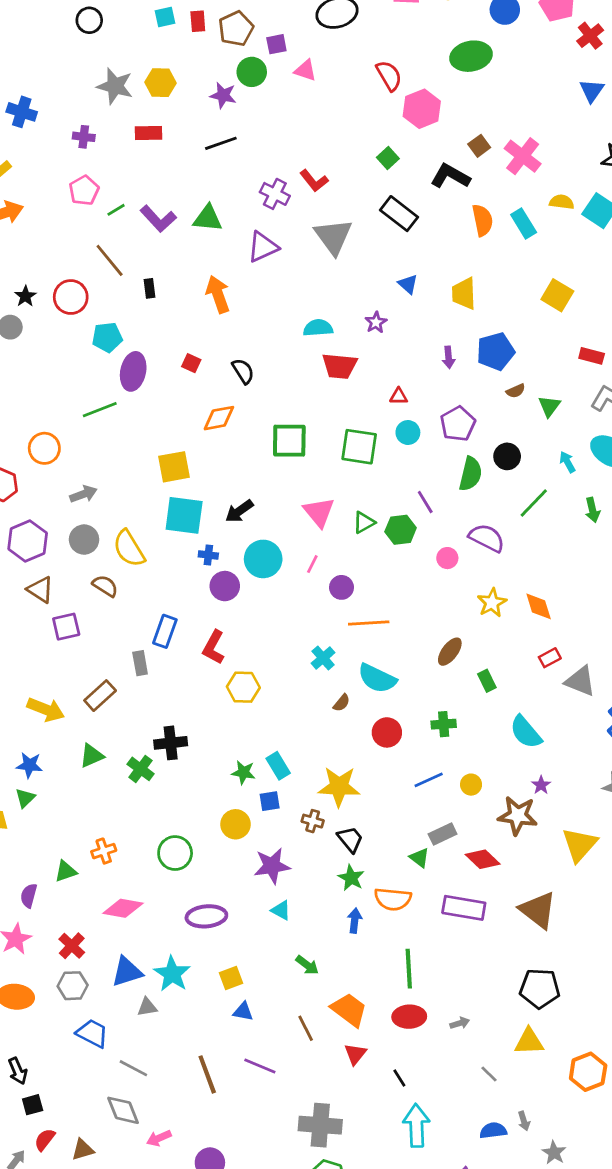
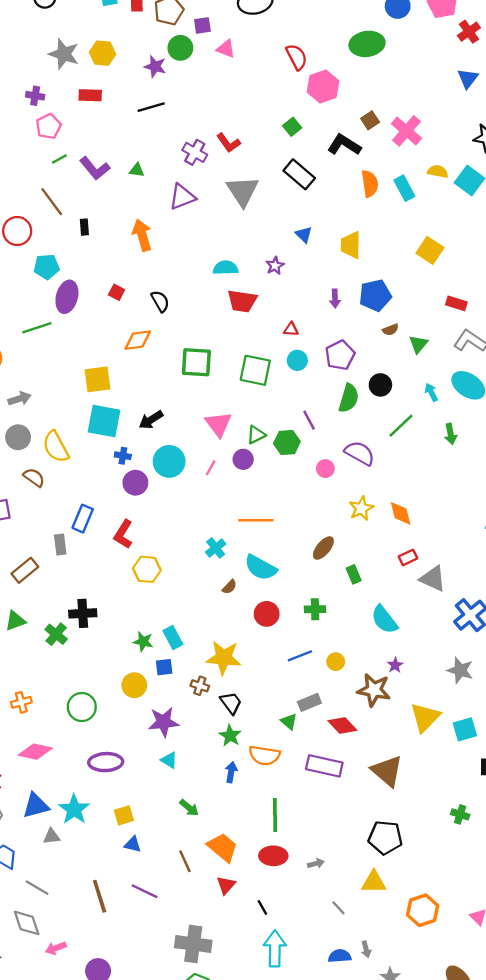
pink pentagon: (84, 190) -> (49, 126), moved
green triangle: (208, 218) -> (137, 170), size x0.6
purple circle: (341, 587) -> (243, 459), moved

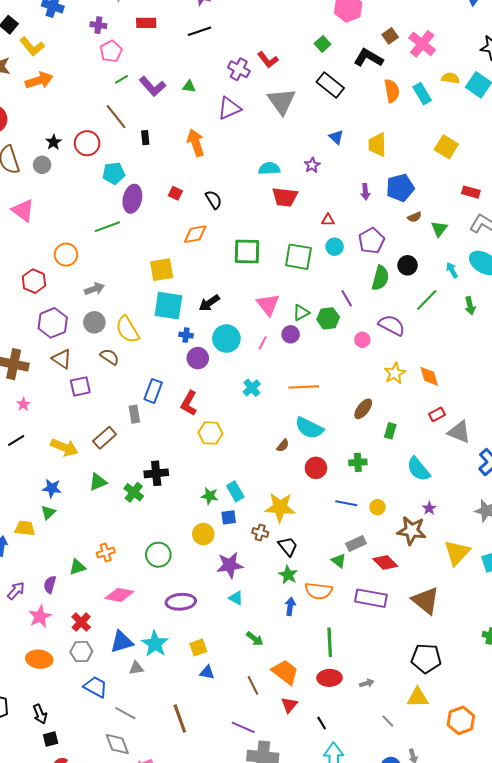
cyan cross: (216, 548) -> (252, 388), moved
green rectangle: (354, 574) -> (390, 431), turned 42
blue line: (300, 656) -> (346, 503), turned 35
purple line: (145, 891) -> (243, 727), moved

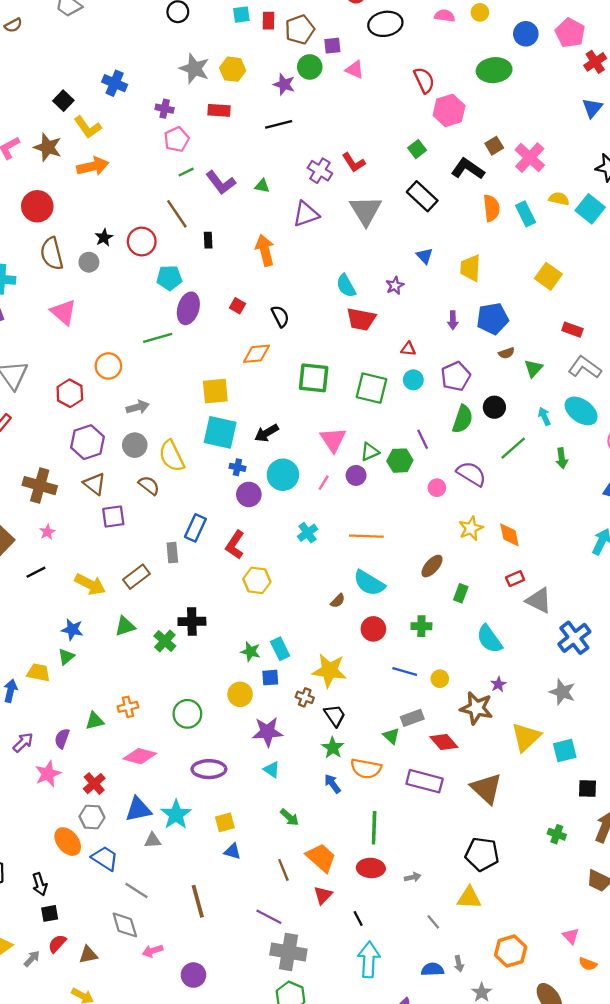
cyan semicircle: (269, 169) -> (346, 286), turned -120
blue arrow: (290, 606) -> (332, 784), turned -48
orange ellipse: (39, 659) -> (68, 842), moved, turned 40
orange hexagon: (461, 720) -> (511, 951), moved

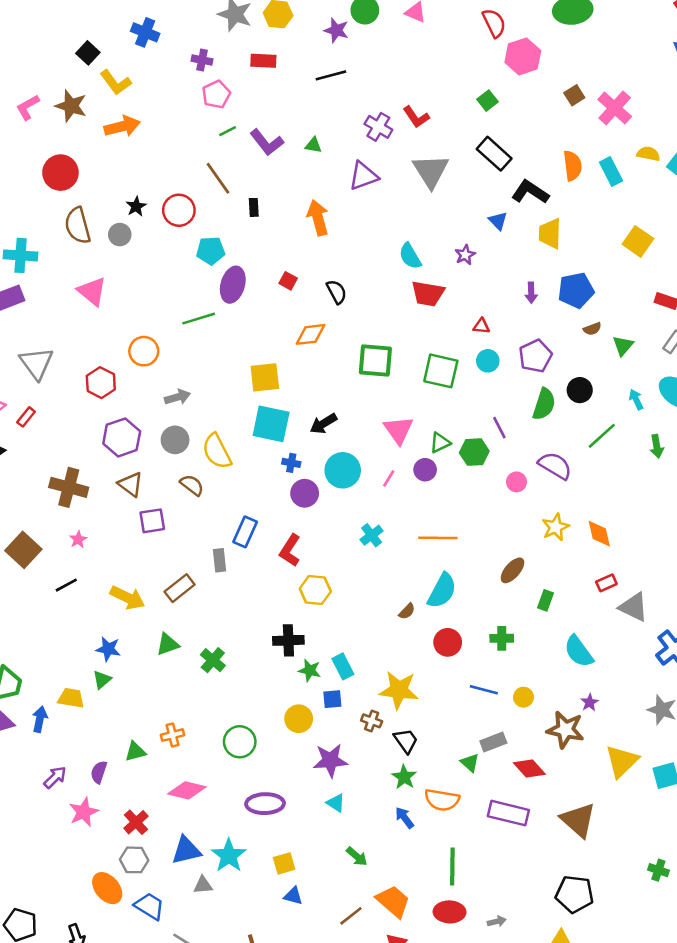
black L-shape: (468, 169) -> (530, 192), moved
cyan semicircle: (369, 583) -> (442, 591), turned -92
black cross: (192, 621) -> (288, 640), moved
brown line: (283, 870) -> (351, 916), turned 75

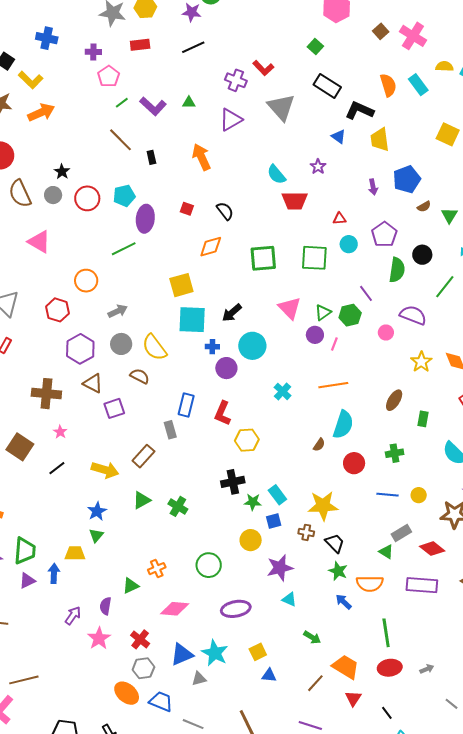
red circle: (179, 210) -> (87, 198), moved
pink line: (389, 478) -> (334, 344), moved
blue star: (108, 649) -> (97, 511), turned -30

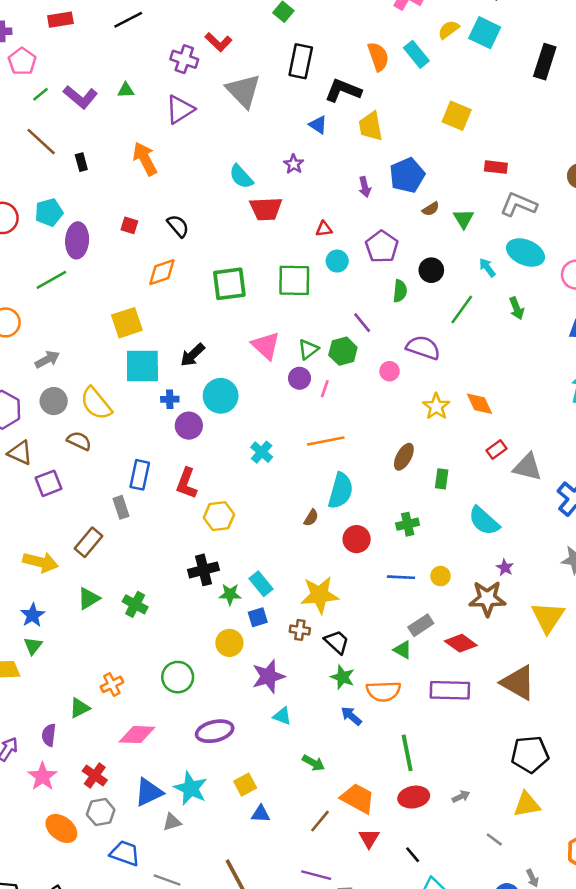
yellow semicircle: (444, 66) -> (449, 30), turned -36
black rectangle: (327, 86) -> (301, 61), turned 72
green semicircle: (397, 270) -> (400, 291), size x0.7
orange ellipse: (127, 693) -> (61, 828), moved

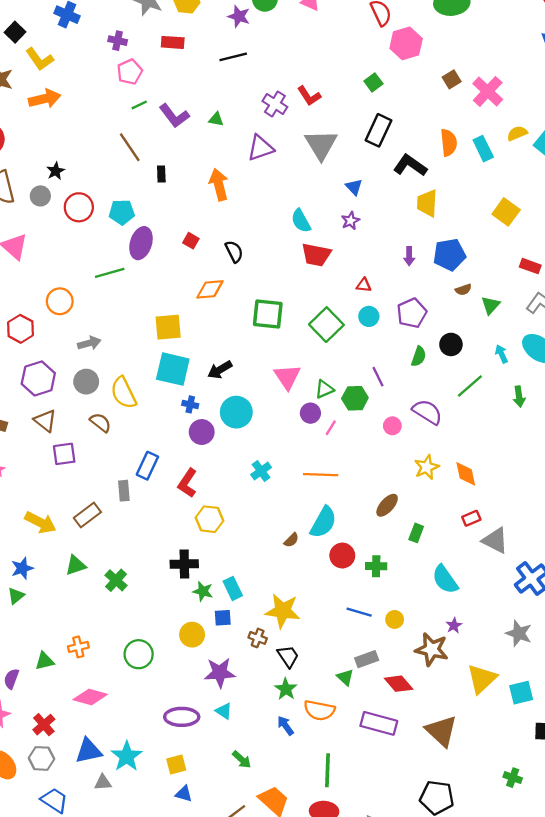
blue triangle: (318, 125) -> (354, 187), moved
green square: (294, 280) -> (326, 325), turned 32
red circle: (357, 539) -> (342, 556), moved
purple ellipse: (215, 731) -> (182, 717), moved

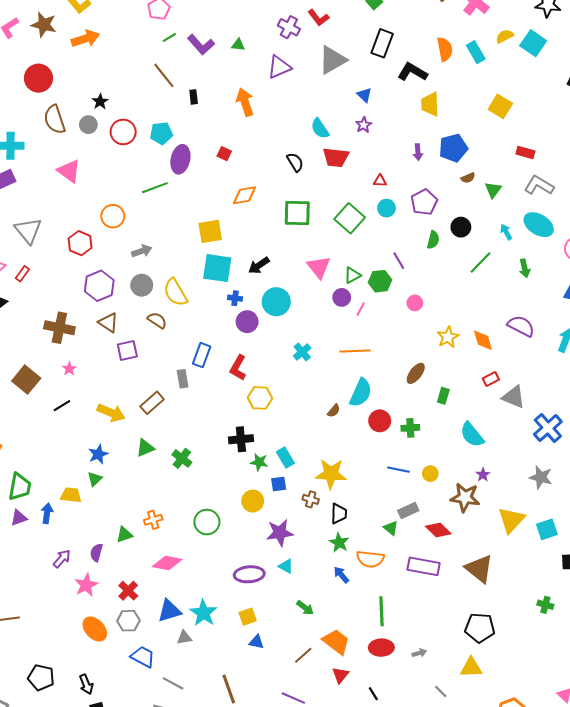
gray triangle: (321, 145) -> (332, 60), turned 36
black semicircle: (234, 252) -> (295, 162), moved
purple semicircle: (427, 412) -> (521, 326), moved
black trapezoid: (288, 656) -> (339, 514), turned 40

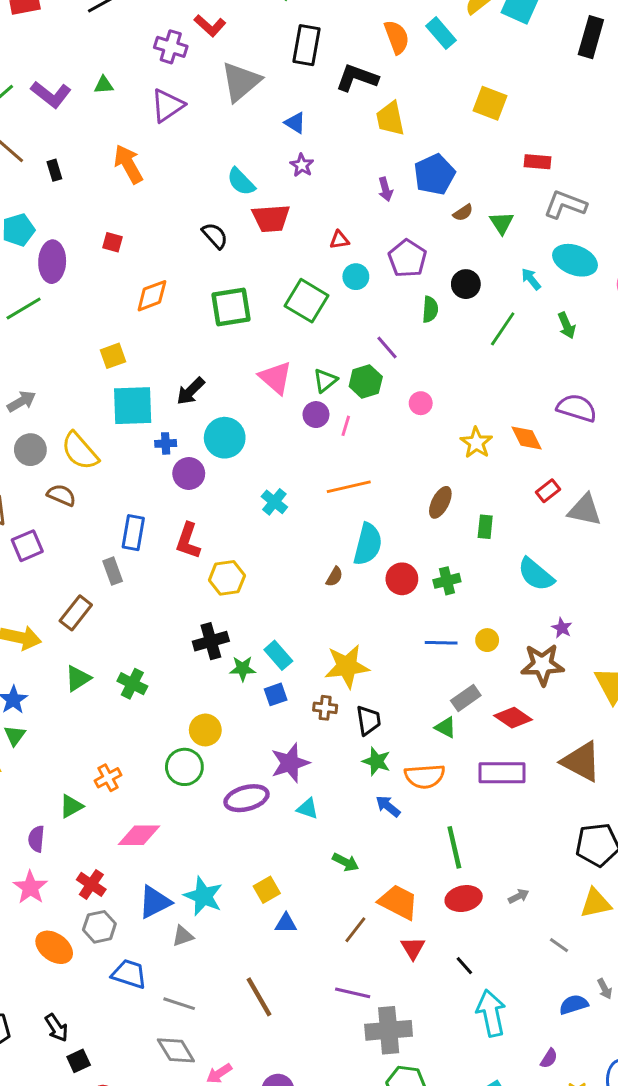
yellow square: (210, 231) -> (113, 356), size x0.7
yellow circle: (253, 501) -> (205, 730), moved
purple ellipse: (249, 574) -> (247, 798), moved

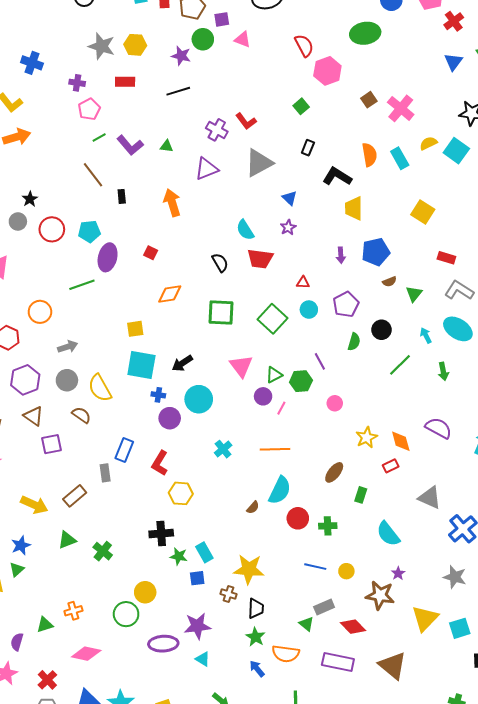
black rectangle: (306, 45) -> (308, 148), size x0.6
red rectangle: (548, 491) -> (391, 466), moved

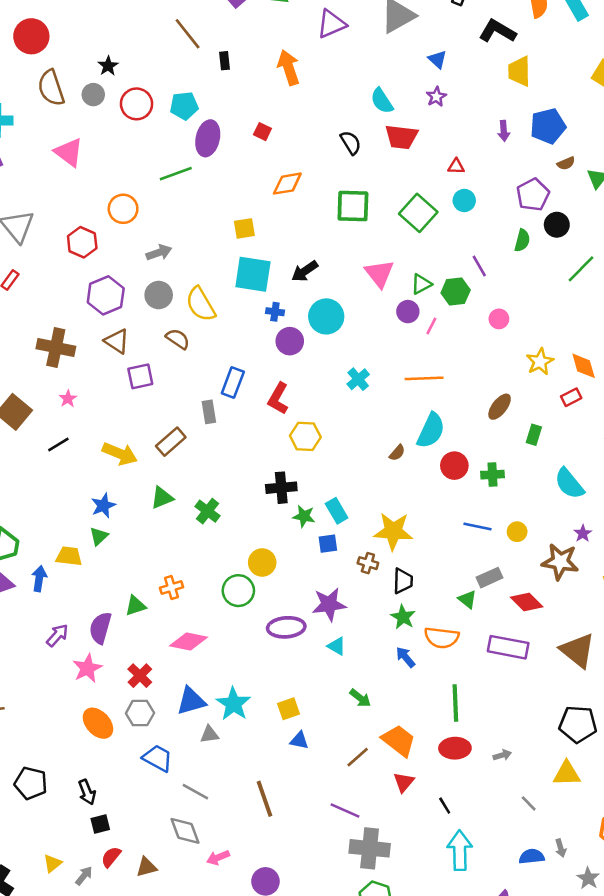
purple pentagon: (346, 304) -> (533, 195), moved
purple semicircle: (17, 642) -> (100, 628), size x1.4

